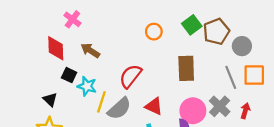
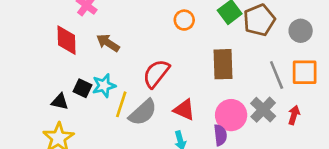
gray circle: (242, 46) -> (301, 31), moved
black square: (69, 75) -> (83, 88), moved
cyan star: (87, 86) -> (104, 86), turned -30
black triangle: (50, 100) -> (60, 102), turned -32

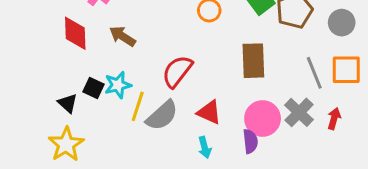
black triangle: (60, 102) -> (68, 103), turned 30

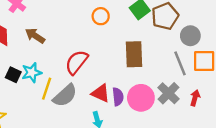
gray circle: (342, 23) -> (190, 36), moved
purple semicircle: (250, 141) -> (118, 97), moved

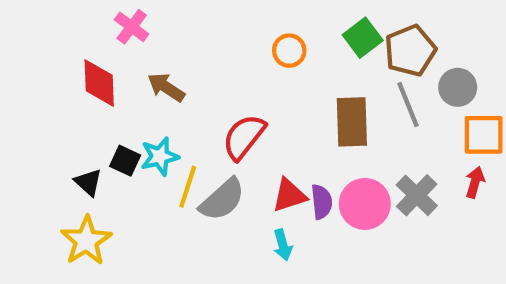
gray line: (180, 63) -> (408, 105), moved
red triangle: (101, 93) -> (289, 195), turned -42
red arrow: (195, 98) -> (475, 182), moved

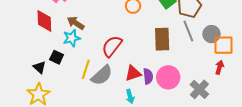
gray circle: (458, 87) -> (211, 34), moved
cyan star: (160, 156) -> (72, 38), moved
gray cross: (417, 195) -> (199, 89), moved

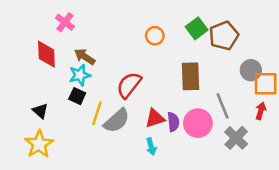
gray line: (188, 31) -> (223, 106), moved
black square: (57, 57) -> (77, 96), moved

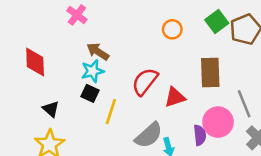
red diamond: (46, 54) -> (35, 62), moved
red triangle: (155, 118) -> (175, 97), moved
gray semicircle: (117, 121) -> (149, 135), moved
purple semicircle: (173, 122) -> (200, 135), moved

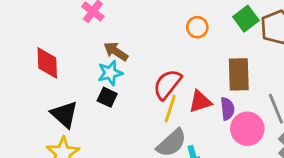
black triangle: (51, 109) -> (64, 114), size x1.5
yellow line: (111, 112) -> (170, 109), moved
purple semicircle: (200, 135) -> (227, 109), moved

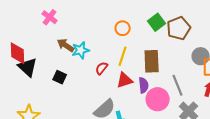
cyan star: (110, 73) -> (81, 50), moved
red semicircle: (167, 84) -> (102, 68), size x0.6
yellow line: (170, 109) -> (123, 56), moved
black triangle: (64, 114) -> (28, 67), moved

